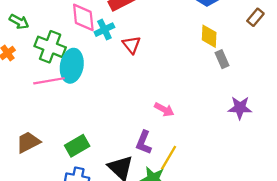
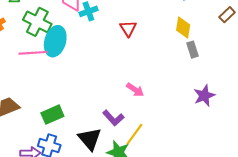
red triangle: (132, 45) -> (128, 28), moved
purple star: (240, 108) -> (204, 96), turned -30
purple L-shape: (144, 142) -> (113, 118), turned -70

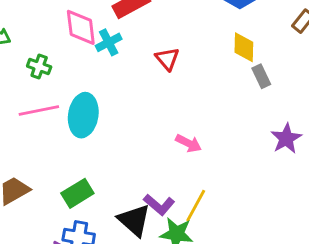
green cross: (37, 22) -> (39, 67), size x0.6
cyan ellipse: (55, 41) -> (83, 115), moved
purple L-shape: (113, 118) -> (159, 205), moved

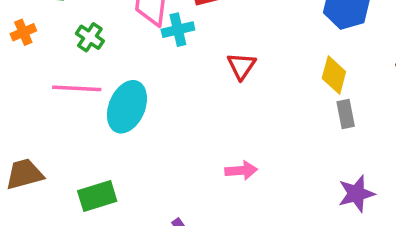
pink arrow: (188, 143) -> (241, 170), turned -45

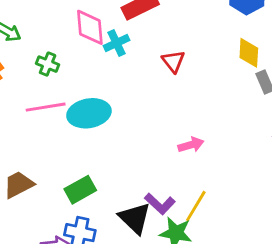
cyan ellipse: (127, 107) -> (89, 113), turned 69

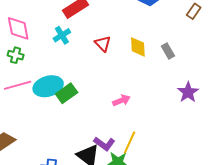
pink diamond: (90, 27) -> (18, 28), moved
yellow diamond: (249, 53) -> (138, 47), moved
green rectangle: (80, 190) -> (67, 93), moved

